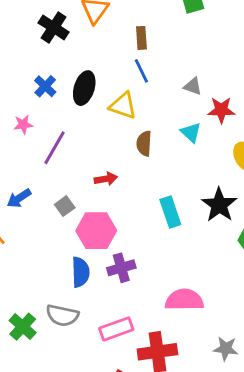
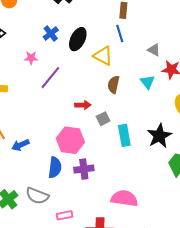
blue arrow: (19, 198) -> (20, 145), moved
gray square: (65, 206) -> (103, 119), moved
pink rectangle: (116, 329) -> (65, 215), moved, size x0.7

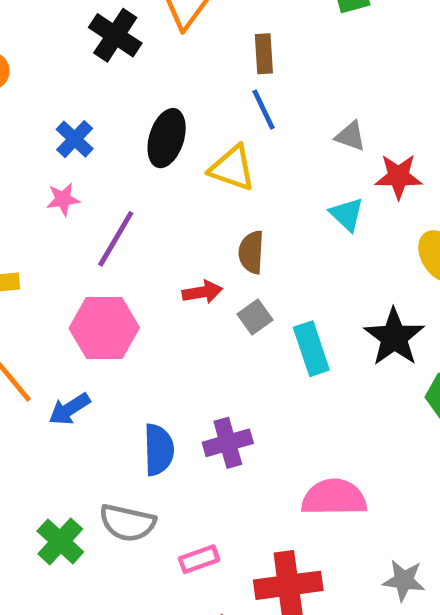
blue cross: (51, 34) -> (75, 139), moved
brown semicircle: (114, 85) -> (251, 252), moved
pink hexagon: (70, 140) -> (104, 328), moved

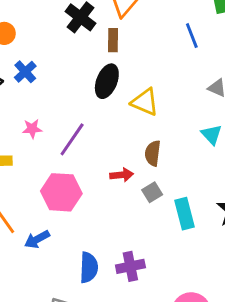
brown rectangle: (264, 54) -> (113, 40), moved
blue line: (264, 110) -> (192, 36), moved
blue cross: (75, 139) -> (25, 72), moved
pink star: (63, 199) -> (32, 129), moved

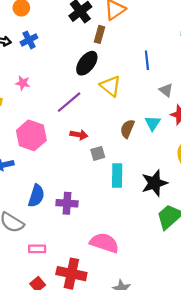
blue line: (192, 36) -> (147, 60), moved
purple line: (72, 139) -> (69, 102), moved
brown semicircle: (153, 153) -> (127, 129), moved

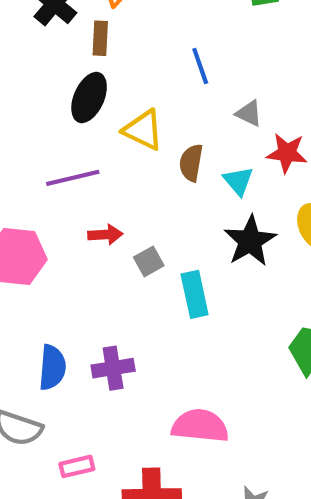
purple line: (69, 102) -> (73, 178), turned 40
brown semicircle: (127, 129) -> (191, 163), moved
black star: (154, 183) -> (250, 241), moved

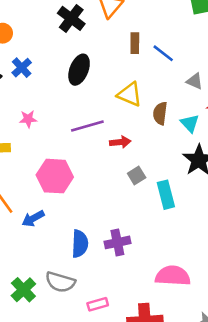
brown rectangle: (100, 38) -> (135, 43), moved
blue line: (200, 66) -> (163, 53), turned -30
black ellipse: (89, 97) -> (79, 70), moved
red arrow: (105, 235) -> (120, 142), moved

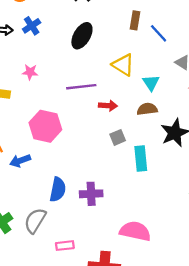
brown semicircle: (160, 113) -> (147, 109), moved, turned 66
cyan triangle: (190, 123) -> (151, 83), moved
gray semicircle: (60, 282) -> (35, 221), turned 96

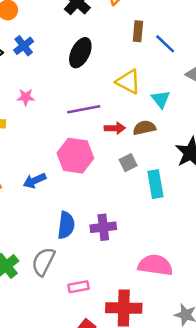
brown semicircle: (147, 109) -> (144, 128), moved
pink hexagon: (45, 126) -> (75, 156), moved
blue arrow: (20, 161) -> (35, 181), moved

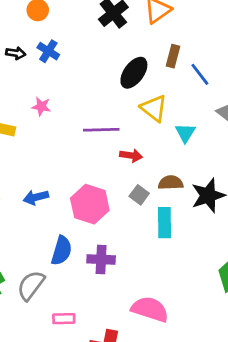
blue cross: (24, 46) -> (48, 51), turned -30
black ellipse: (80, 53) -> (134, 73), moved
brown semicircle: (144, 128) -> (171, 183), moved
pink hexagon: (75, 156) -> (90, 204), moved
gray square: (128, 163) -> (139, 195), turned -36

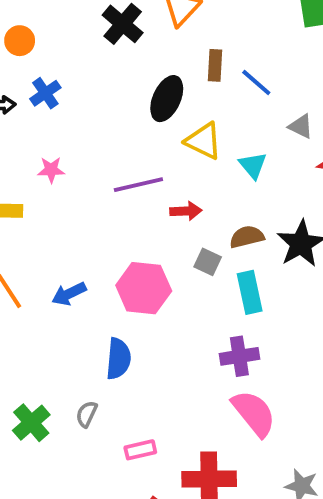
blue cross: (48, 51) -> (45, 93), turned 35
purple cross: (101, 259) -> (239, 356), moved
gray semicircle: (31, 285) -> (87, 414), size x0.6
pink semicircle: (150, 309) -> (254, 413), turned 45

